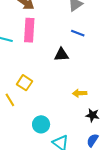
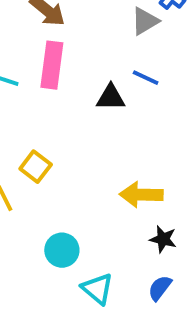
black triangle: (61, 55) -> (111, 98), moved
yellow arrow: (80, 93) -> (141, 195), size x1.5

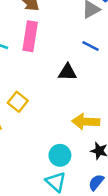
black triangle: (111, 98) -> (67, 72), moved
cyan circle: (62, 250) -> (60, 155), moved

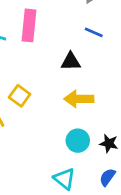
yellow arrow: (86, 122) -> (79, 99), moved
cyan circle: (60, 155) -> (78, 141), moved

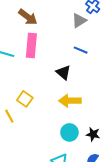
black triangle: (71, 62) -> (63, 72), turned 42

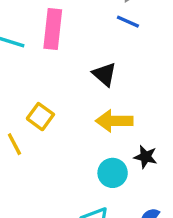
blue line: (81, 50) -> (128, 22), moved
black star: (93, 134) -> (146, 157), moved

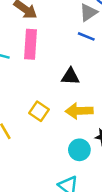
black triangle: (104, 74) -> (70, 76), turned -36
yellow square: (40, 117) -> (39, 111), moved

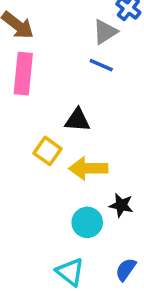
yellow square: (39, 111) -> (48, 151), moved

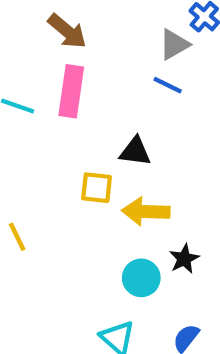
yellow square: (48, 151) -> (97, 188), turned -32
black star: (121, 205) -> (184, 259), turned 30

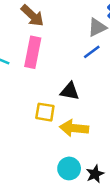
blue line: (168, 85) -> (92, 52), turned -66
black star: (184, 259) -> (95, 174), moved

